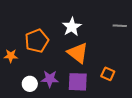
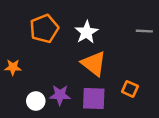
orange pentagon: (37, 41) -> (44, 29), moved

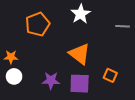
white star: (86, 32) -> (81, 14), moved
white circle: (36, 101) -> (14, 76), moved

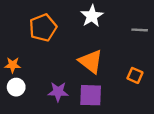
orange square: (110, 75) -> (135, 75), moved

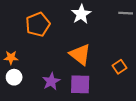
gray line: (140, 30) -> (126, 13), moved
orange square: (135, 75) -> (119, 67), turned 32
purple star: (58, 92) -> (51, 81), turned -30

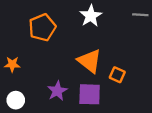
orange square: (119, 67) -> (117, 75), moved, turned -32
white circle: (14, 77) -> (16, 100), moved

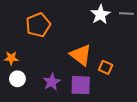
white star: (91, 16) -> (100, 15), moved
white circle: (16, 100) -> (17, 79), moved

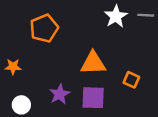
orange triangle: (81, 55) -> (93, 63), turned -40
orange square: (106, 67) -> (131, 80), moved
white circle: (17, 79) -> (21, 105), moved

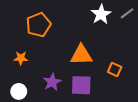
gray line: (146, 15) -> (127, 13), turned -40
orange star: (13, 67) -> (21, 58), moved

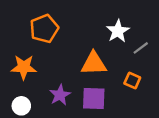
gray line: (127, 13) -> (141, 48), moved
white star: (101, 14) -> (118, 31), moved
orange star: (21, 58) -> (24, 67), size x1.5

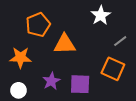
white star: (118, 31) -> (101, 15), moved
orange triangle: (94, 64) -> (65, 44), moved
orange square: (132, 80) -> (113, 69), size x1.6

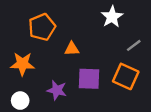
orange triangle: (65, 44) -> (72, 49), size x0.6
purple star: (51, 81) -> (57, 90), turned -30
purple square: (80, 84) -> (89, 79), moved

